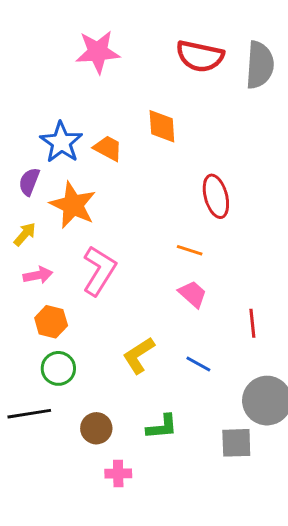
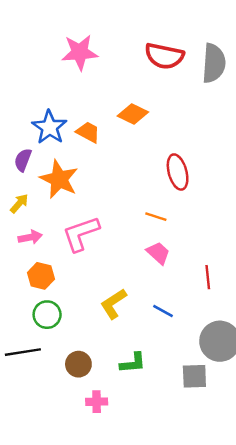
orange diamond: (162, 126) -> (133, 114), turned -60
pink L-shape: (99, 271) -> (81, 234), turned -141

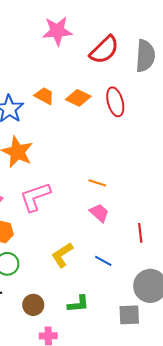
pink star: (80, 52) -> (57, 31), moved
red semicircle: (164, 56) -> (104, 50), turned -56
orange trapezoid: (88, 132) -> (44, 96), moved
red ellipse: (178, 172) -> (115, 102), moved

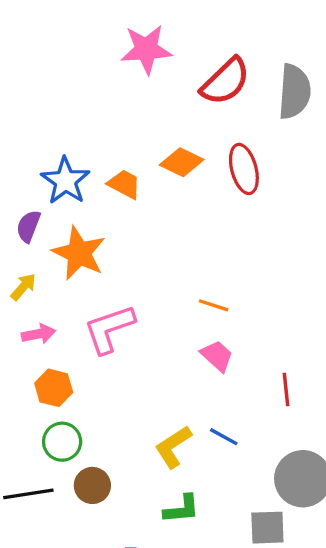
orange trapezoid: (44, 96) -> (124, 184), moved
yellow L-shape: (62, 255) -> (173, 447), moved
brown circle: (33, 305) -> (92, 485), moved

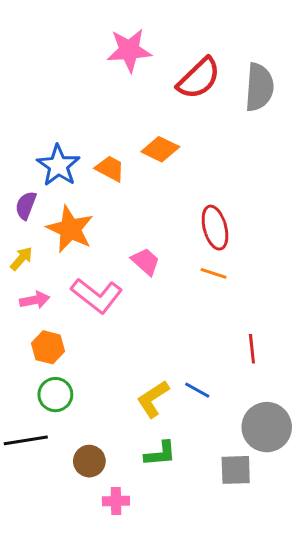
red ellipse: (244, 169) -> (215, 228), moved
orange line: (214, 305) -> (214, 273), moved
pink L-shape: (109, 329) -> (97, 296), turned -123
pink trapezoid: (217, 356) -> (146, 262), moved
brown circle: (92, 485) -> (89, 461), moved

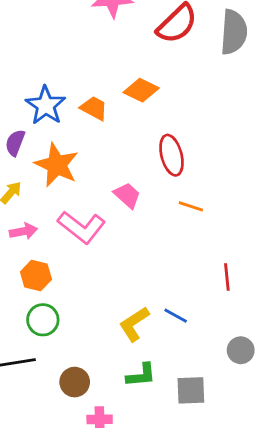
red ellipse: (215, 228) -> (172, 155), moved
gray circle: (267, 427) -> (241, 350), size x0.6
gray square: (236, 470) -> (191, 390), moved

